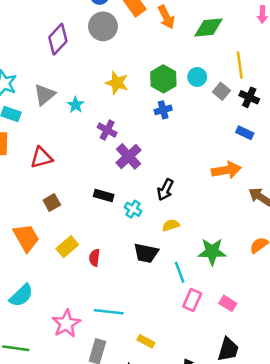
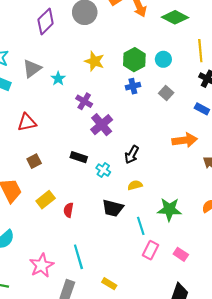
green diamond: (208, 27) -> (175, 17), turned 30
gray square: (221, 91) -> (166, 93), moved
cyan line: (109, 312) -> (78, 257), turned 65

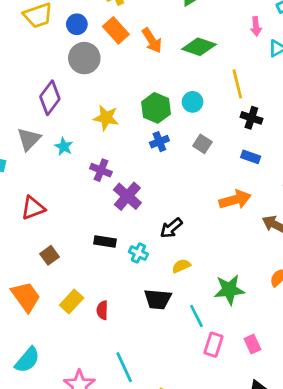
purple diamond: (46, 22) -> (50, 98), moved
black arrow: (132, 155) -> (171, 228), turned 30
pink rectangle: (181, 254) -> (252, 344), turned 40

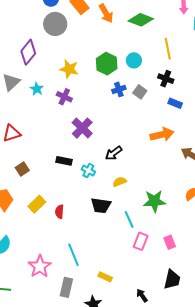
black cross: (251, 118) -> (166, 79), moved
blue cross: (159, 142) -> (119, 89), moved
purple cross: (101, 170) -> (64, 97), moved

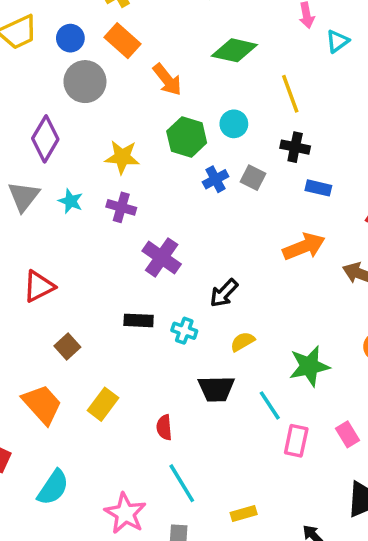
orange arrow: (106, 13) -> (167, 80), moved
red semicircle: (59, 212) -> (164, 427), moved
yellow rectangle: (105, 277) -> (244, 514), turned -32

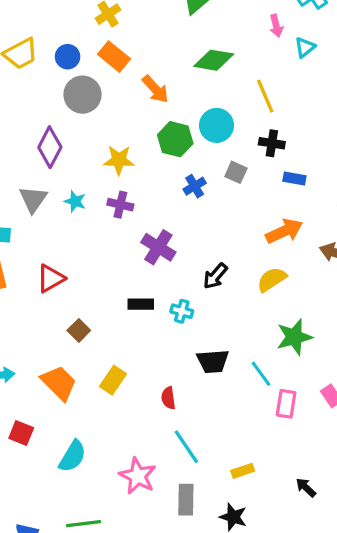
cyan circle: (234, 124) -> (217, 125), size x1.4
blue cross: (216, 179) -> (195, 186), moved
yellow semicircle: (243, 342) -> (272, 279), moved, size x1.4

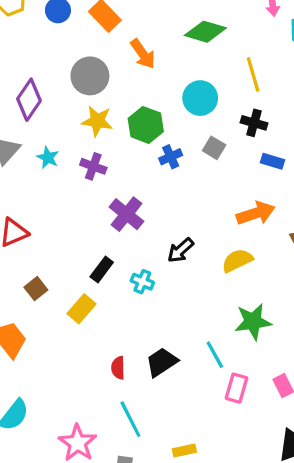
gray circle: (82, 95) -> (90, 76), moved
green hexagon: (175, 139) -> (146, 125), moved
black rectangle: (141, 304) -> (102, 270), turned -60
black trapezoid: (213, 361) -> (162, 362), moved, turned 144
yellow rectangle: (113, 380) -> (81, 309), moved

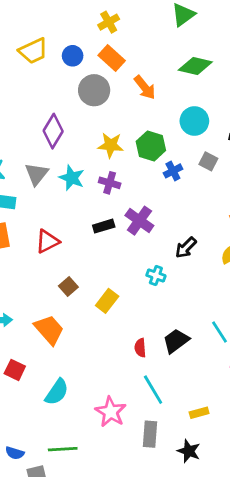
gray circle: (90, 76) -> (94, 90), moved
cyan star: (48, 157) -> (72, 178), size x1.4
black rectangle: (102, 270) -> (104, 226), moved, turned 40

